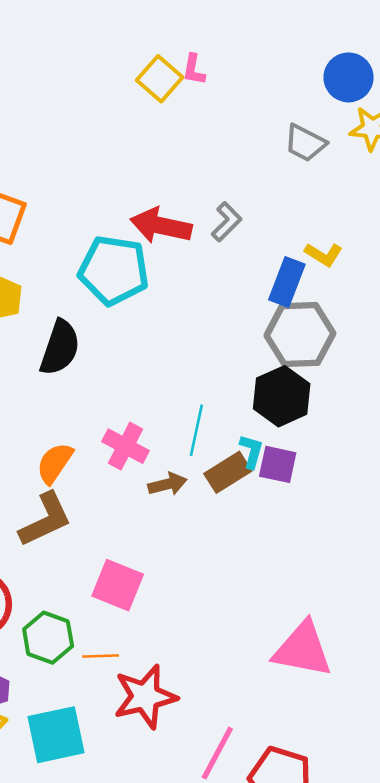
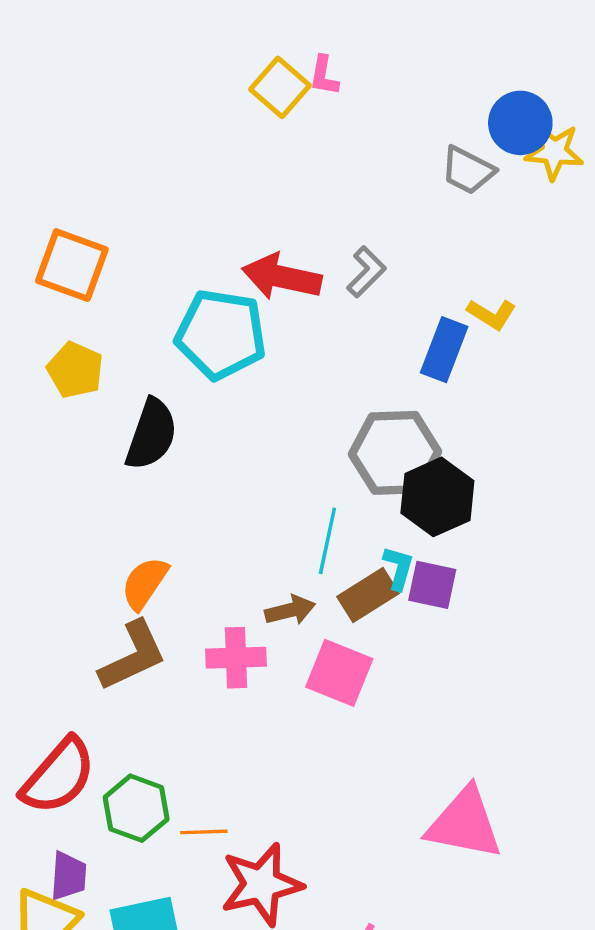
blue circle: (349, 77) -> (520, 123), moved
gray hexagon: (300, 335) -> (395, 453), moved
pink cross: (125, 446) -> (236, 658), moved, turned -30
pink square: (118, 585) -> (339, 673), moved

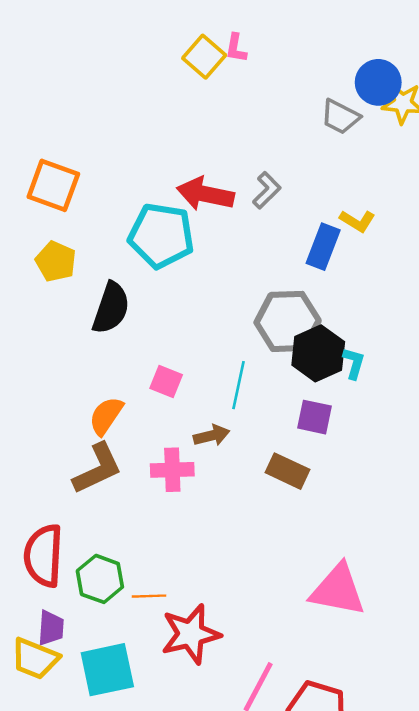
cyan L-shape: (398, 568) -> (354, 363), moved
brown rectangle: (368, 595) -> (288, 471), moved, turned 57
pink square: (339, 673) -> (166, 382), moved, size x0.7
red semicircle: (58, 776) -> (44, 556), turned 142

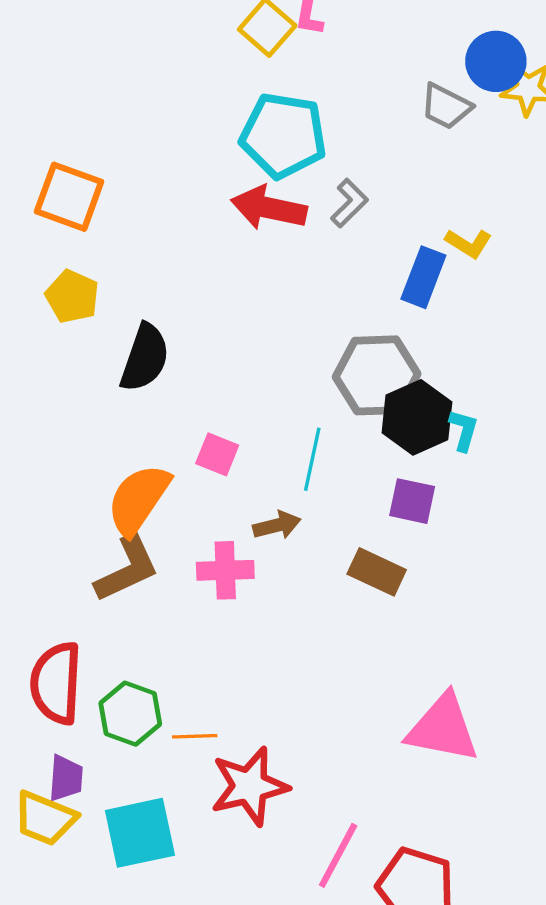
cyan pentagon: (161, 236) -> (283, 135), moved
orange semicircle: (106, 416) -> (138, 499), size x1.4

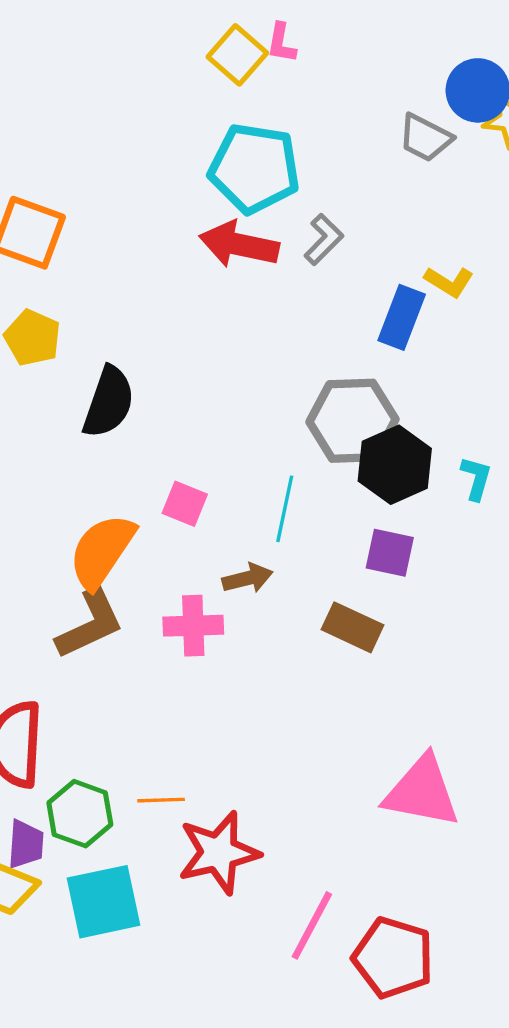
cyan L-shape: (464, 430) -> (476, 478), moved
green hexagon: (130, 714) -> (80, 814), moved

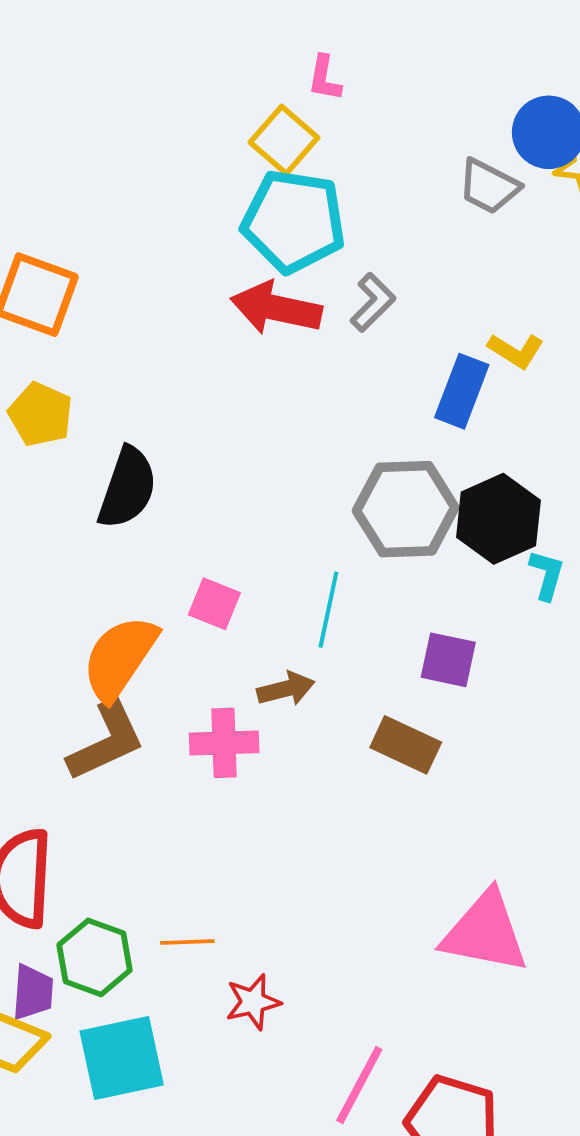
yellow square: (237, 55) -> (284, 140), moved
black hexagon: (395, 465) -> (498, 519), moved
red star: (219, 853) -> (253, 1002), size x0.6

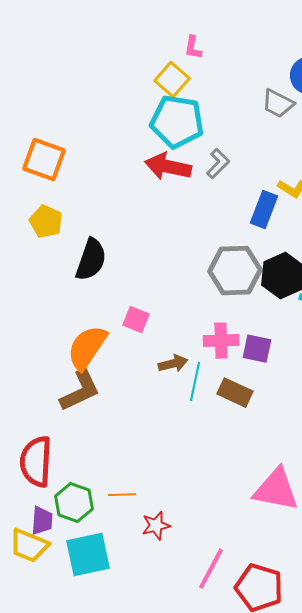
cyan line: (328, 610) -> (195, 382), moved
pink cross: (224, 743) -> (221, 341), moved

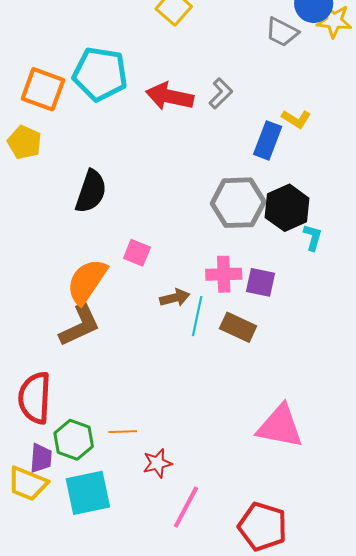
cyan pentagon: (177, 122) -> (100, 74), moved
yellow pentagon: (46, 222) -> (25, 142), moved
pink line: (211, 569) -> (186, 507), moved

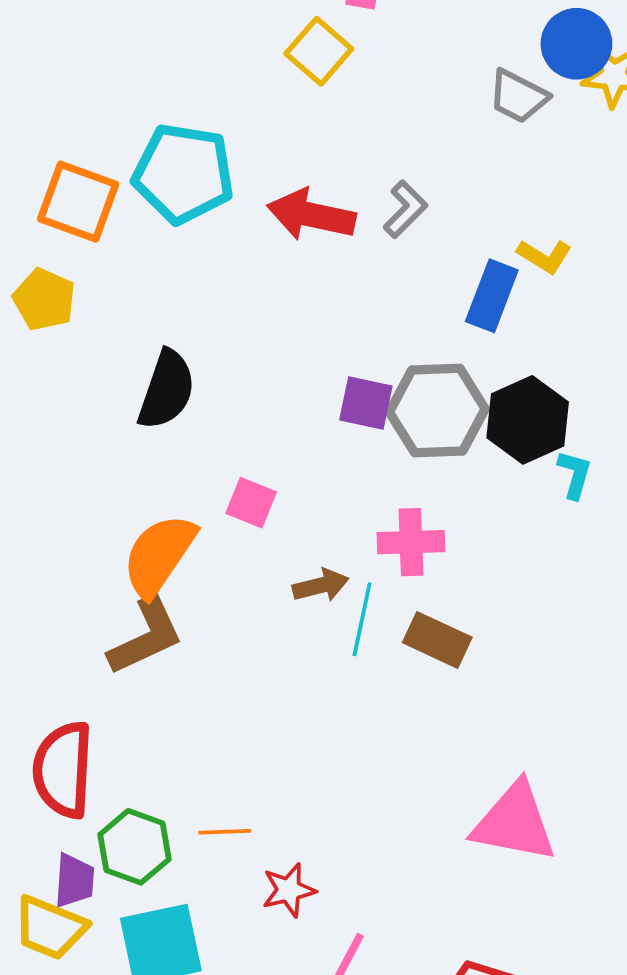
purple square: (261, 282) -> (366, 403), moved

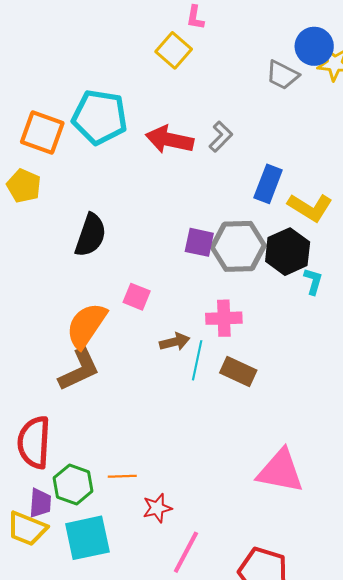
yellow L-shape: (545, 256) -> (310, 207), moved, size x1.5

